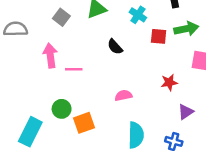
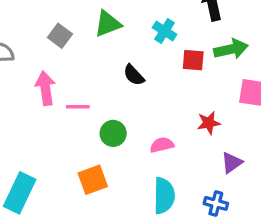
pink semicircle: (123, 95) -> (162, 145), moved
green circle: (62, 109) -> (113, 133), moved

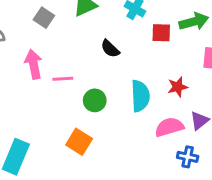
pink semicircle: (162, 145) -> (169, 127), moved, size x1.4
orange square: (93, 180) -> (79, 142), turned -35
cyan semicircle: (164, 196) -> (140, 96), moved

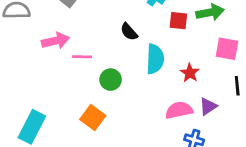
pink arrow: (34, 64) -> (55, 41), turned 84
red star: (178, 87) -> (190, 73), turned -30
cyan semicircle: (140, 96) -> (155, 59), moved

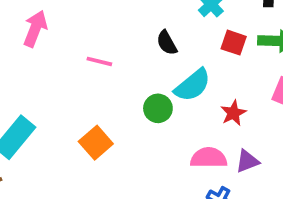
pink arrow: (55, 41) -> (35, 29), moved, turned -68
cyan semicircle: (155, 59) -> (193, 85), turned 36
green circle: (111, 80) -> (158, 108), moved

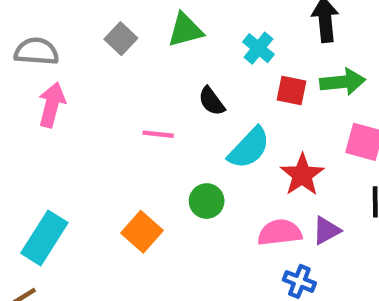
pink line: (99, 61) -> (158, 134), moved
green circle: (158, 108) -> (207, 201), moved
red star: (233, 113) -> (302, 175), size x1.4

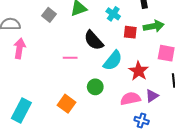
black semicircle: (212, 101) -> (94, 40), size x1.5

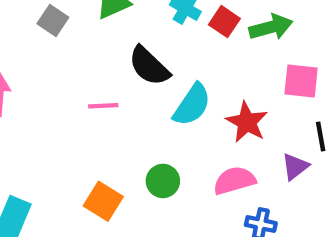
red square: (130, 32) -> (224, 22), moved, turned 32
green circle: (95, 87) -> (163, 181), moved
purple triangle: (152, 96) -> (295, 167), moved

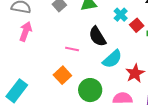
green circle: (163, 181) -> (90, 90), size x1.5
orange square: (103, 201) -> (62, 75), moved

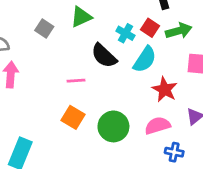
cyan cross: (121, 15) -> (125, 33), moved
cyan semicircle: (112, 59) -> (145, 59), moved

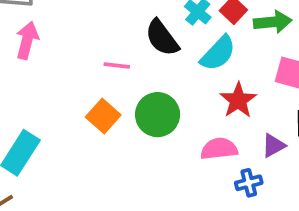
green circle: (113, 126) -> (158, 115), moved
blue cross: (174, 152) -> (249, 183), moved, turned -36

